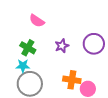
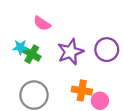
purple star: (62, 46) -> (70, 52), size x1.6
cyan star: (23, 66) -> (20, 47), moved

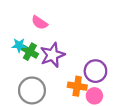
purple circle: (107, 50) -> (95, 71), moved
purple star: (70, 52) -> (52, 55), moved

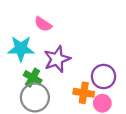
cyan star: (19, 45) -> (21, 49), size x1.6
green cross: (30, 52) -> (33, 78), moved

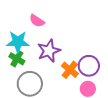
green cross: (33, 78) -> (17, 59), moved
orange cross: (84, 93) -> (70, 70), moved, turned 30

